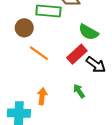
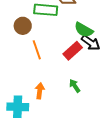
orange line: (39, 53) -> (37, 50), turned 36
black arrow: (96, 65) -> (91, 43), moved

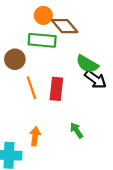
red rectangle: (73, 51) -> (56, 89), moved, turned -42

